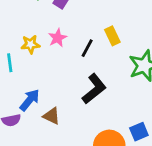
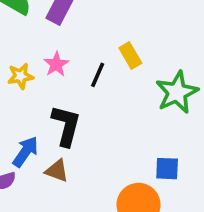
black L-shape: (94, 89) -> (66, 126), moved, turned -32
blue square: (139, 132) -> (167, 169), moved, turned 30

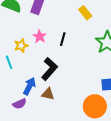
yellow rectangle: (130, 56) -> (85, 13), moved
black L-shape: (66, 126) -> (50, 69), turned 35

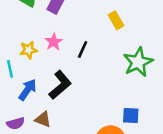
blue arrow: (29, 86) -> (28, 90), moved
brown triangle: (48, 94) -> (43, 119), moved

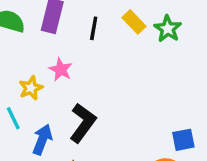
black line: (83, 50) -> (94, 28), moved
green star: (138, 62) -> (168, 29), moved, size x0.7

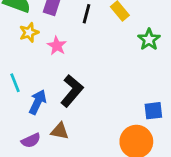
green star: (168, 29) -> (149, 39), moved
yellow star: (31, 88) -> (29, 32), moved

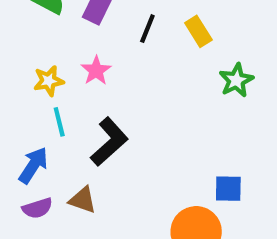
yellow star: (29, 32) -> (49, 81), moved
cyan line: (15, 83) -> (59, 122), moved
blue arrow: (38, 102) -> (33, 165), moved

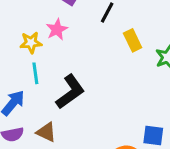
yellow rectangle: (198, 31) -> (133, 40), moved
pink star: (96, 71) -> (57, 29), moved

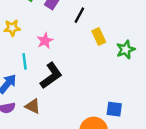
pink star: (57, 29) -> (45, 41), moved
yellow star: (31, 43) -> (12, 28), moved

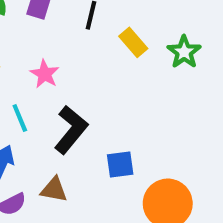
blue square: (114, 109) -> (120, 164), moved

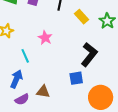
pink star: (45, 74) -> (45, 38), moved
black L-shape: (71, 130) -> (89, 55), moved

